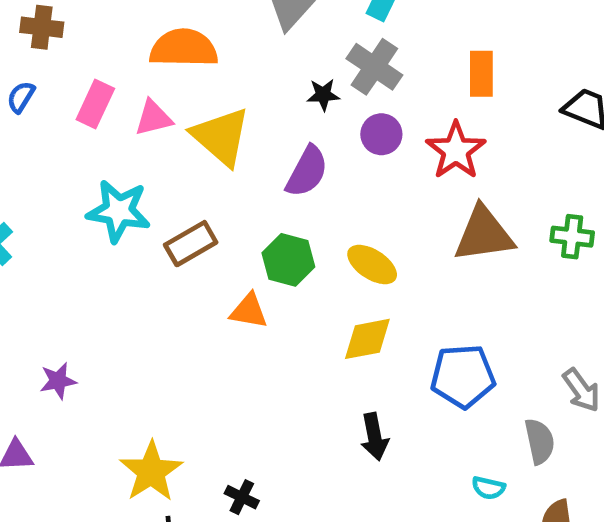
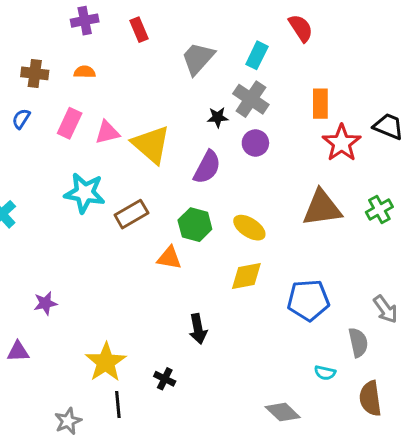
orange semicircle: (184, 48) -> (85, 72), moved, size x0.5
red star: (456, 151) -> (342, 143), moved
green cross: (572, 237) -> (379, 209), turned -36
black arrow: (374, 437) -> (198, 329), moved

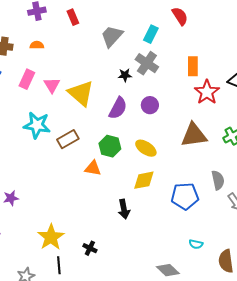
pink triangle: (107, 132) -> (52, 85), turned -48
purple circle: (255, 143) -> (150, 105), moved
black arrow: (198, 329) -> (124, 209), moved
gray semicircle: (358, 343) -> (218, 180), moved

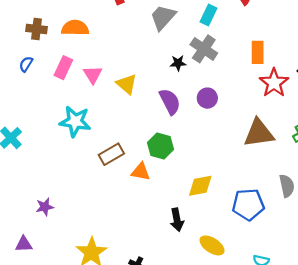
orange semicircle: (37, 45) -> (75, 28), size x1.6
yellow triangle: (81, 93) -> (127, 84), size x0.7
purple semicircle: (118, 108) -> (170, 102), turned -55
brown rectangle: (68, 139) -> (111, 154), moved
yellow ellipse: (146, 148) -> (212, 245), moved

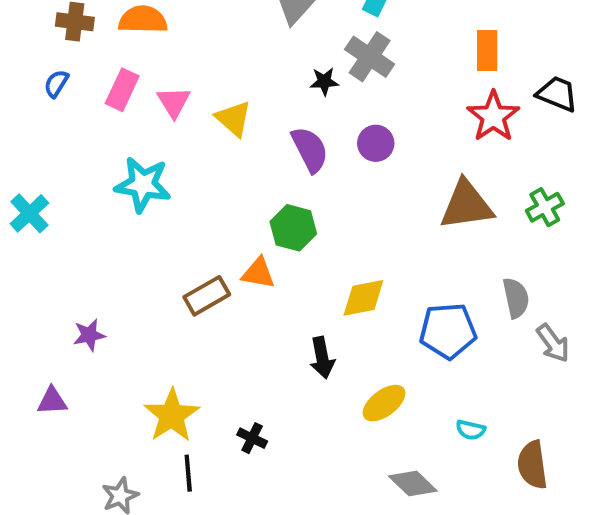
orange rectangle: (258, 52) -> (487, 51), moved
brown rectangle: (111, 154) -> (207, 296), moved
yellow ellipse: (212, 245) -> (384, 403), turned -70

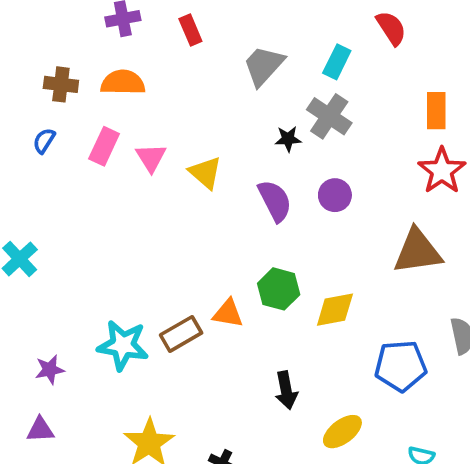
cyan star: (143, 185) -> (123, 345), moved
green hexagon: (293, 228) -> (279, 289), moved
yellow diamond: (363, 298) -> (335, 310), moved
purple star: (89, 335) -> (50, 370), moved

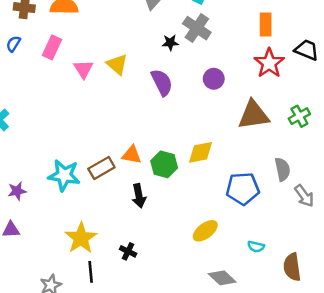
pink triangle: (151, 158) -> (83, 69), moved
purple circle: (335, 195) -> (214, 79), moved
green hexagon: (279, 289) -> (164, 164), moved
black arrow: (286, 390) -> (139, 196), moved

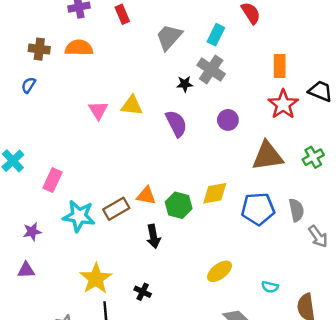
pink rectangle: (52, 47) -> (53, 180), moved
yellow triangle: (117, 64) -> (132, 106), turned -35
blue pentagon: (243, 189) -> (258, 209), moved

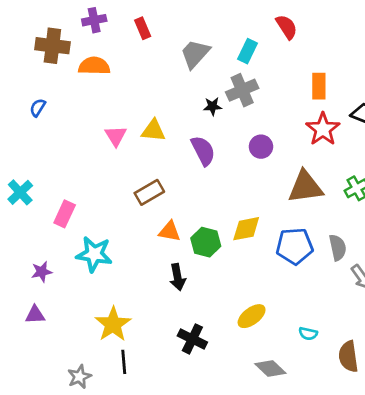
brown cross: (39, 49) -> (52, 46), moved, size x1.4
gray cross: (211, 70) -> (242, 90), turned 32
brown rectangle: (116, 209) -> (149, 192), moved
black cross: (143, 292) -> (192, 339), moved, size x1.5

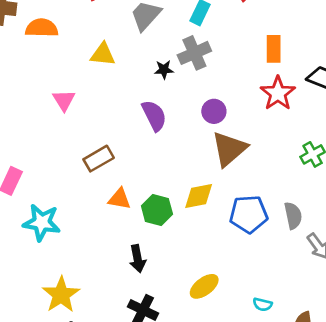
yellow triangle: (153, 130) -> (103, 54), moved
brown triangle: (305, 187) -> (229, 149), moved, turned -33
black arrow: (178, 277) -> (137, 259), moved

